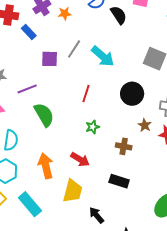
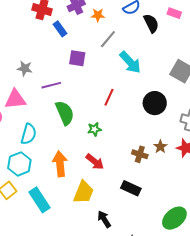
gray line: (74, 49) -> (108, 39), moved
brown star: (145, 125) -> (160, 147), moved
green star: (93, 127) -> (94, 129), moved

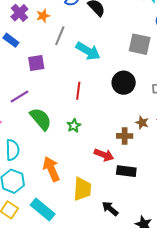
red arrow: (95, 162) -> (104, 155), moved

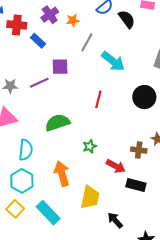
purple line: (19, 97) -> (39, 83), moved
green semicircle: (41, 119) -> (57, 123), turned -75
green star: (74, 126) -> (90, 146), moved

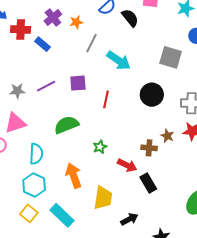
purple square: (60, 67) -> (78, 83), moved
black rectangle: (136, 185) -> (148, 183), turned 48
black arrow: (115, 220) -> (129, 219), turned 108

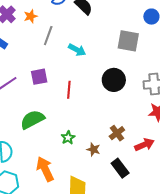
cyan arrow: (119, 61) -> (77, 50), size x0.7
brown star: (167, 136) -> (93, 149), moved
brown cross: (149, 148) -> (117, 133), turned -35
red arrow: (127, 165) -> (144, 145), moved, turned -42

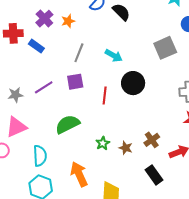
gray line: (48, 36) -> (79, 53), moved
gray square: (128, 41) -> (165, 48), turned -35
black circle: (114, 80) -> (133, 83), moved
brown star: (93, 149) -> (126, 148), moved

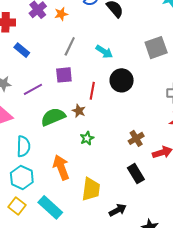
blue rectangle: (36, 46) -> (22, 50), moved
purple line: (44, 87) -> (33, 89), moved
brown star: (126, 148) -> (79, 111), moved

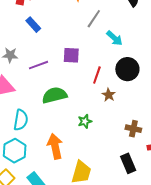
gray line: (70, 46) -> (94, 19), moved
brown star: (79, 111) -> (109, 95), moved
brown cross: (136, 138) -> (133, 129), turned 35

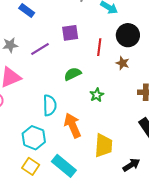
green semicircle: (54, 95) -> (73, 74), moved, size x0.7
brown star: (109, 95) -> (123, 63), moved
cyan semicircle: (21, 120) -> (50, 105), moved

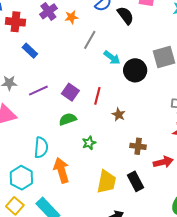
purple square: (70, 33) -> (70, 92), moved, turned 36
black circle: (128, 35) -> (135, 70), moved
yellow trapezoid: (103, 145) -> (106, 182), moved

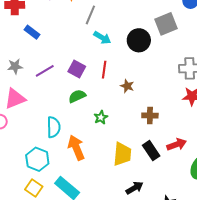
cyan arrow: (112, 58) -> (102, 38), moved
red arrow: (163, 162) -> (177, 145), moved

